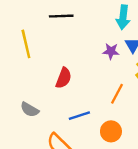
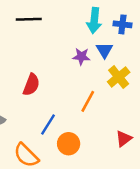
blue line: (79, 116) -> (48, 124), turned -40
orange circle: (111, 131) -> (69, 144), moved

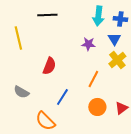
blue triangle: (104, 50) -> (114, 39), moved
orange circle: (69, 144) -> (97, 107), moved

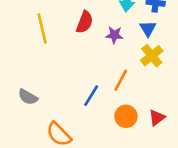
yellow line: (18, 38) -> (42, 29), moved
red semicircle: (49, 66) -> (85, 22), moved
blue line: (62, 97) -> (91, 96), moved

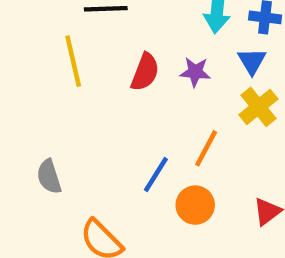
red semicircle: (85, 22) -> (145, 72), moved
gray semicircle: (28, 97) -> (49, 177), turned 42
orange circle: (126, 116) -> (195, 205), moved

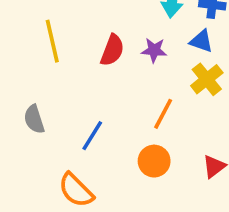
blue triangle: (252, 61) -> (201, 41), turned -40
blue line: (156, 175) -> (92, 136), moved
gray semicircle: (49, 177) -> (34, 119), moved

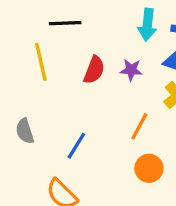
orange circle: (154, 161) -> (149, 168), moved

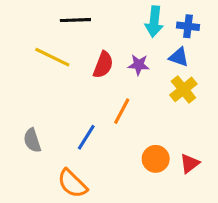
yellow line: (41, 62) -> (52, 57), turned -51
orange line: (139, 126) -> (122, 111), moved
gray semicircle: (25, 131) -> (32, 140), moved

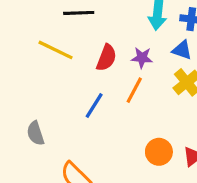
orange line: (122, 111) -> (134, 90), moved
blue line: (86, 137) -> (94, 106), moved

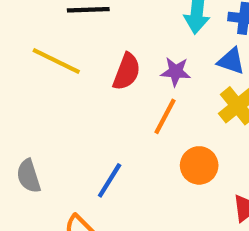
blue line: (94, 106) -> (110, 180), moved
orange circle: (159, 152) -> (199, 165), moved

